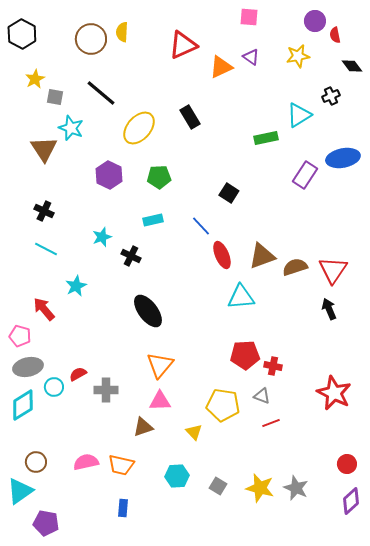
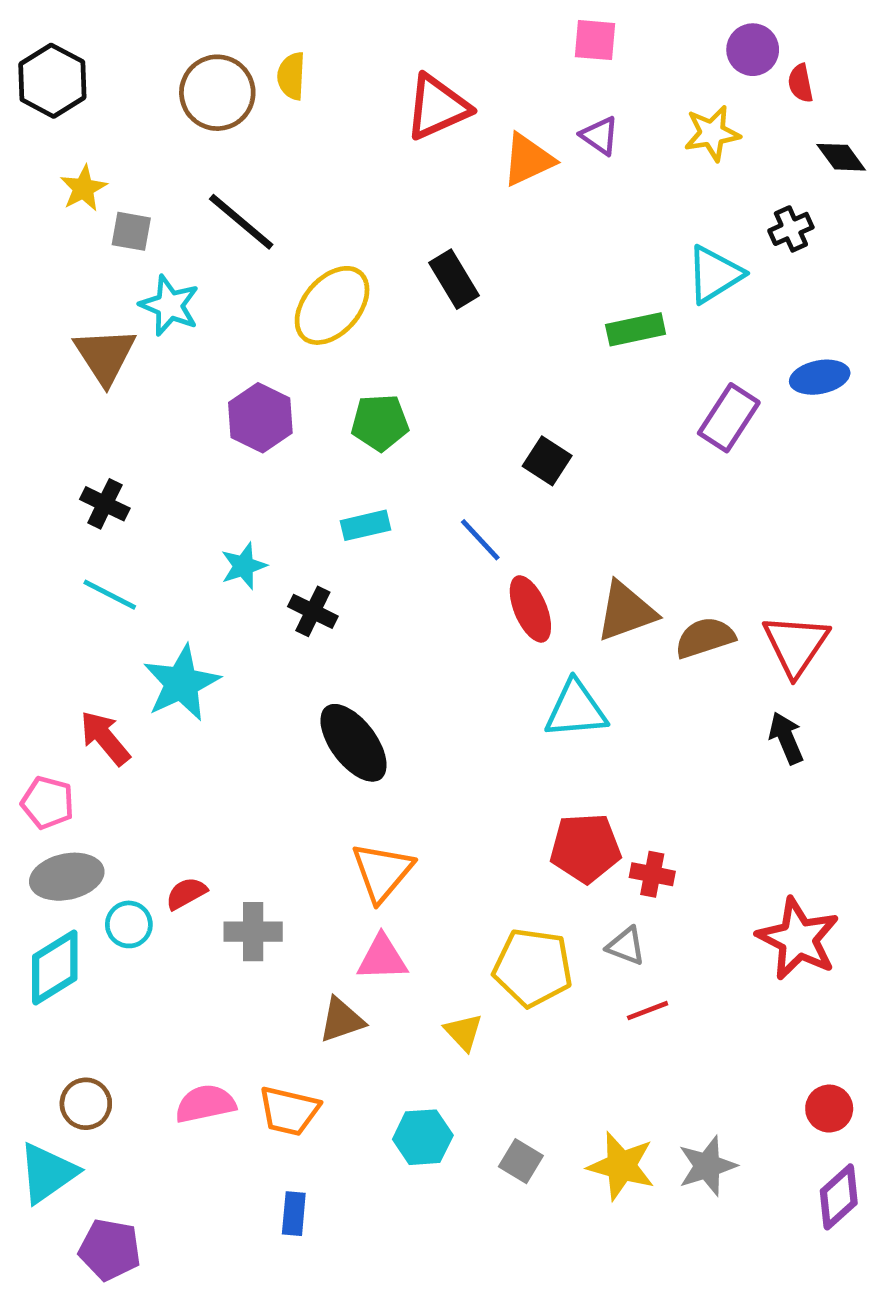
blue ellipse: (343, 158) -> (820, 377), size x0.7
cyan star: (76, 286) -> (181, 683), size x1.5
gray star: (296, 488) -> (707, 1166), turned 30

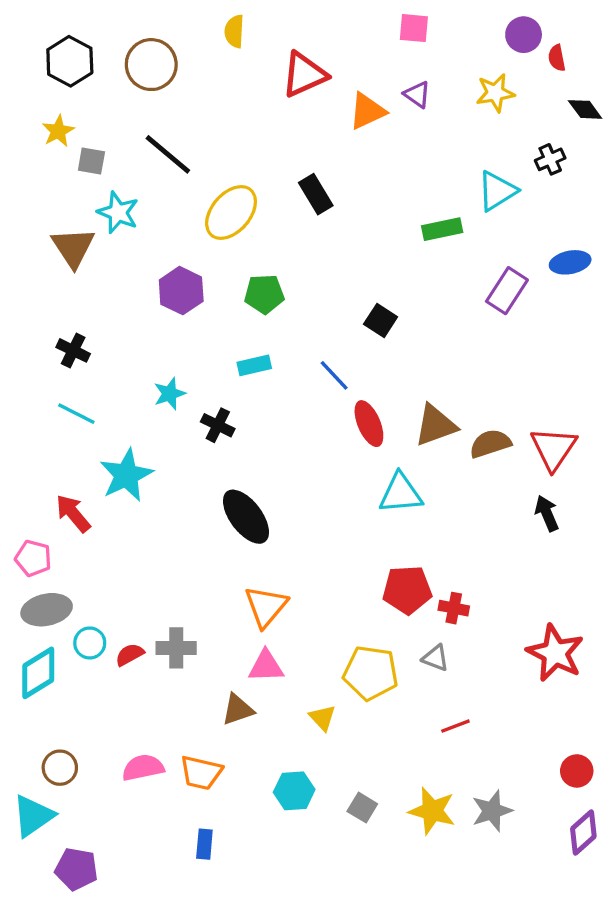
yellow semicircle: (291, 76) -> (234, 31), moved
black hexagon: (52, 81) -> (70, 61), moved
red semicircle: (186, 893) -> (130, 655), moved
red line: (648, 1011) -> (455, 726), moved

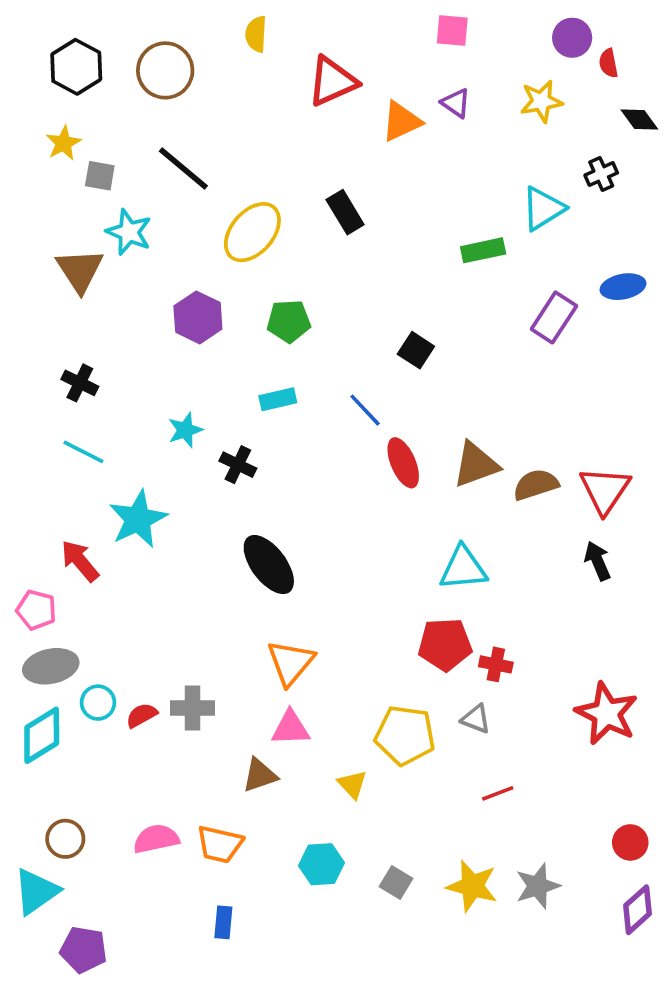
cyan triangle: (401, 493) -> (463, 568), moved

